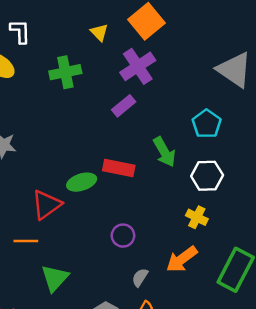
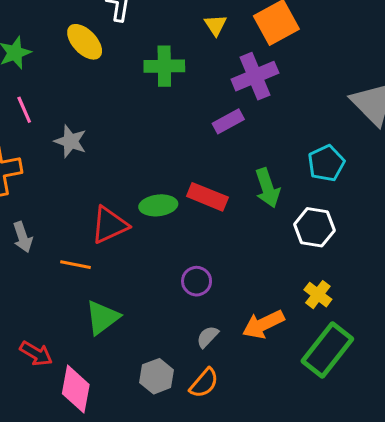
yellow cross: (197, 217) -> (318, 295), moved

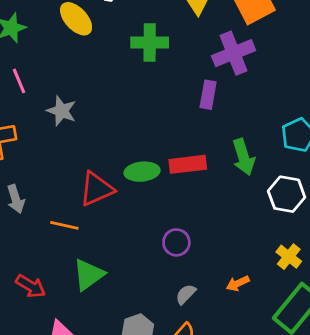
purple rectangle: (228, 121) -> (208, 95), turned -52
red rectangle: (207, 197) -> (188, 164), turned -30
orange arrow: (263, 324) -> (238, 283), size x0.6
red arrow: (36, 354) -> (31, 286), moved

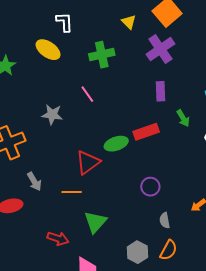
pink line: (19, 81) -> (87, 94), moved
purple rectangle: (208, 95) -> (160, 91), moved
green arrow: (244, 157) -> (183, 118), size x0.7
gray semicircle: (186, 294) -> (165, 220), turned -42

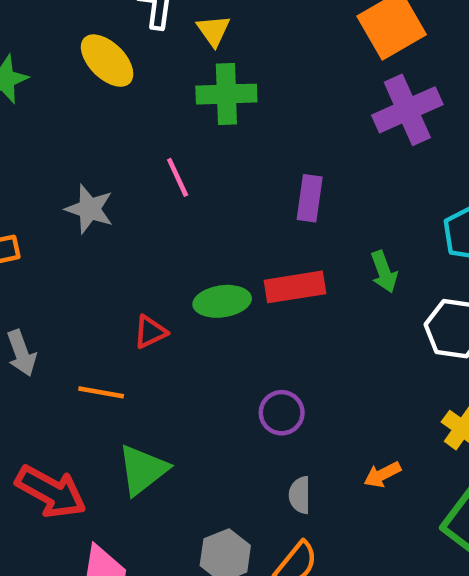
yellow triangle: (129, 22) -> (213, 31), moved
purple cross: (160, 49) -> (407, 110), moved
purple rectangle: (160, 91) -> (310, 198), moved
red triangle: (88, 162) -> (150, 332), size x0.6
red arrow: (58, 239) -> (51, 492), size x1.4

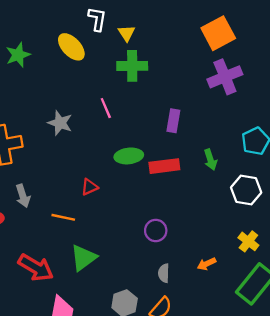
green ellipse: (222, 301) -> (129, 156), moved

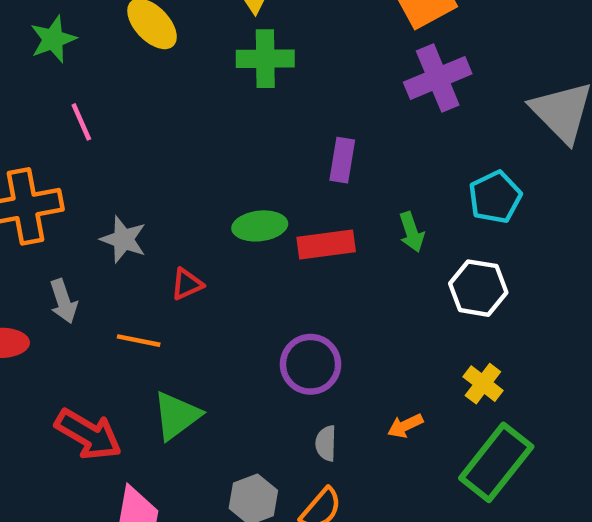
pink line: (106, 108) -> (81, 122), moved
gray star: (60, 123) -> (123, 239), moved
purple circle: (156, 231) -> (311, 364), size x1.4

